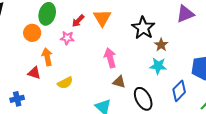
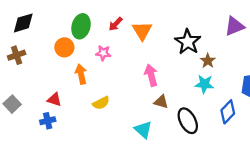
red arrow: (78, 21) -> (116, 24), moved
red triangle: (34, 73) -> (54, 100), moved

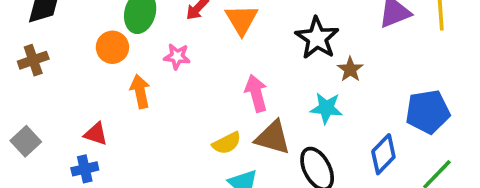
cyan star: (204, 84) -> (326, 108), moved
brown triangle: (161, 102) -> (273, 138), size x1.5
yellow semicircle: (101, 103) -> (227, 143), moved

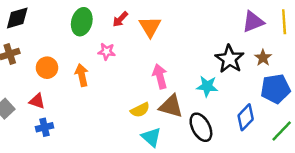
black star: (317, 38) -> (229, 59), moved
orange circle: (112, 47) -> (47, 68), moved
brown star: (350, 69) -> (263, 58), moved
red triangle: (96, 134) -> (37, 101), moved

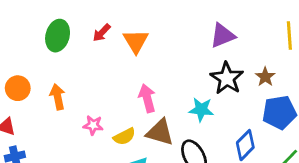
purple triangle: (253, 22) -> (223, 36), moved
pink star: (107, 52) -> (93, 125), moved

